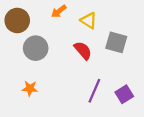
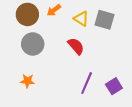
brown circle: (17, 20) -> (27, 14), moved
gray square: (116, 42) -> (104, 20), moved

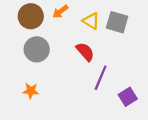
purple line: (87, 83) -> (101, 78), moved

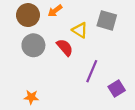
yellow triangle: (91, 21) -> (80, 30), moved
red semicircle: (85, 52) -> (65, 47), moved
orange star: (31, 91) -> (31, 97), moved

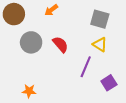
brown circle: (28, 15) -> (14, 14), moved
yellow triangle: (80, 30) -> (100, 44), moved

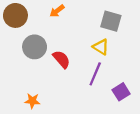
red semicircle: (60, 44) -> (61, 59), moved
yellow triangle: (100, 44) -> (101, 47), moved

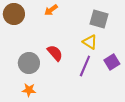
gray circle: (35, 47) -> (29, 63), moved
purple square: (121, 92) -> (112, 62), moved

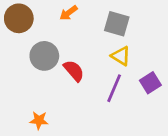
gray square: (99, 19) -> (117, 24), moved
gray circle: (29, 63) -> (44, 56), moved

